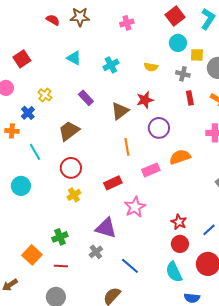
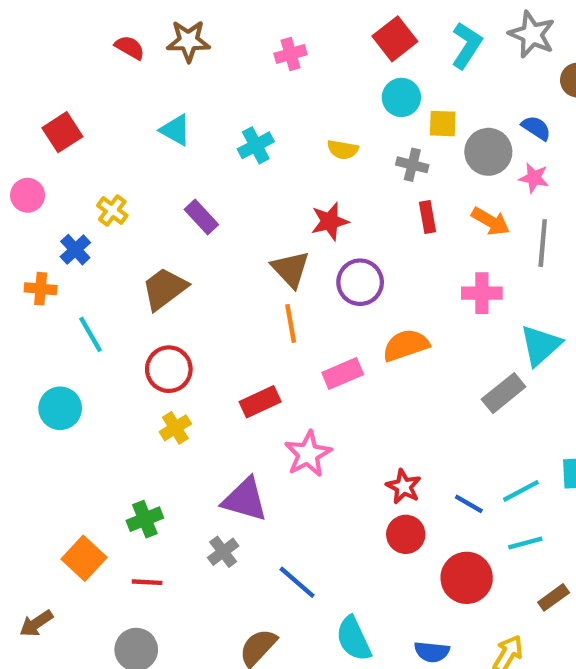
brown triangle: (120, 111) -> (291, 269), moved, turned -36
blue line: (209, 230) -> (469, 504), turned 72
cyan semicircle: (174, 272) -> (354, 639), moved

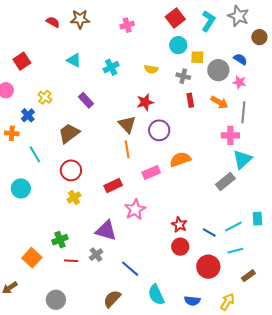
pink cross: (482, 293) -> (230, 135), moved
red line: (147, 582) -> (71, 261), moved

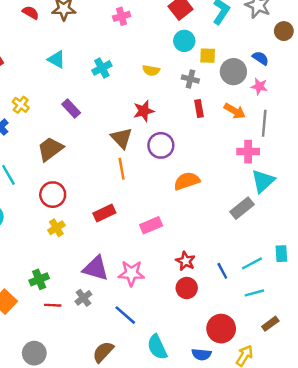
pink rectangle: (151, 172) -> (151, 225), moved
pink star: (135, 210) -> (131, 273), moved, turned 30
blue line: (209, 233) -> (222, 271), turned 32
red circle: (208, 267) -> (221, 329), moved

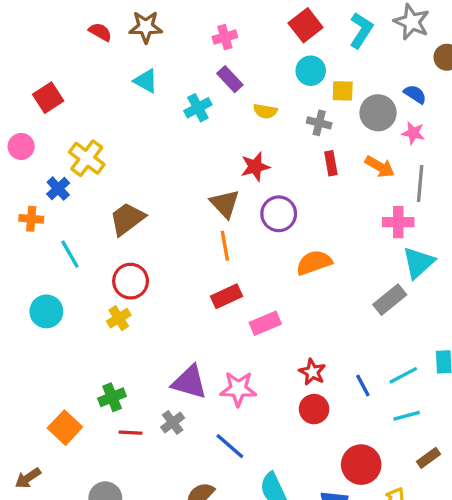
cyan triangle: (56, 59) -> (146, 81), moved
yellow cross: (21, 105) -> (87, 158), size x1.5
purple rectangle: (71, 109) -> (230, 79), moved
red rectangle: (104, 213) -> (227, 296), moved
yellow cross: (56, 228) -> (119, 318), moved

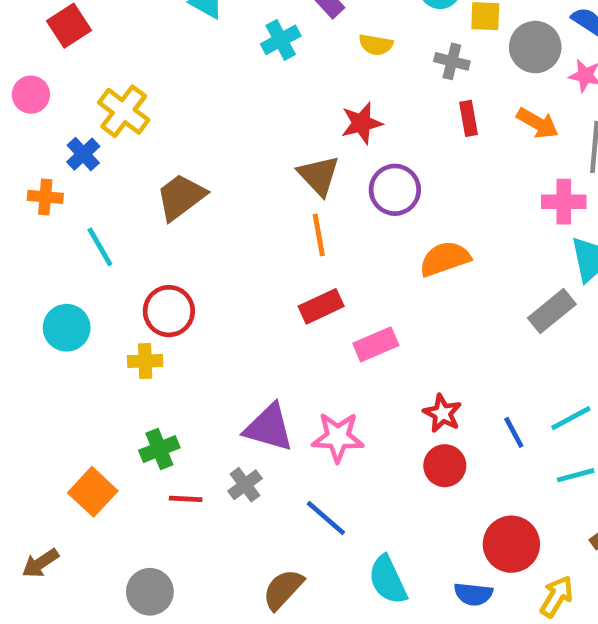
red circle: (131, 281) -> (169, 311), moved
yellow cross: (119, 318) -> (145, 361), moved, turned 30

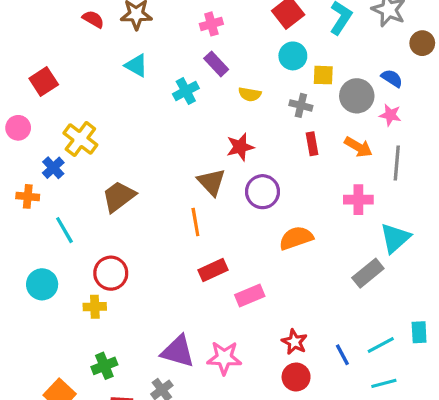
pink cross: (564, 202) -> (358, 200), moved
orange line: (319, 235) -> (195, 222), moved

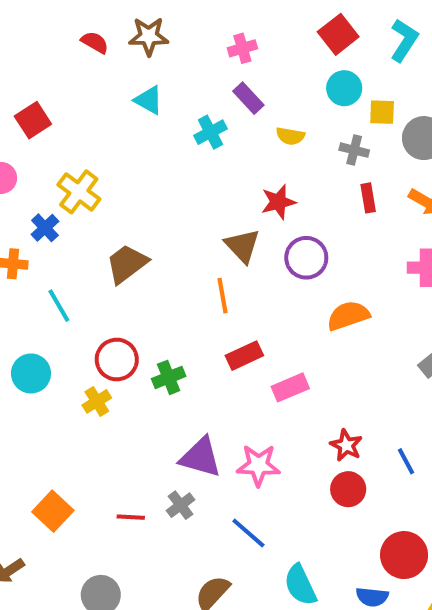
yellow cross: (95, 307) -> (97, 401), turned -30
green cross: (104, 366) -> (169, 377), moved

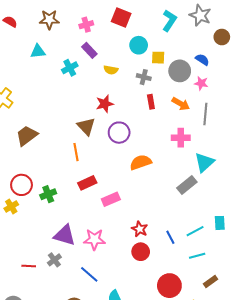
red square: (338, 34) -> (121, 17), moved, turned -30
brown star: (149, 36) -> (49, 20), moved
cyan triangle: (149, 100) -> (38, 51), turned -35

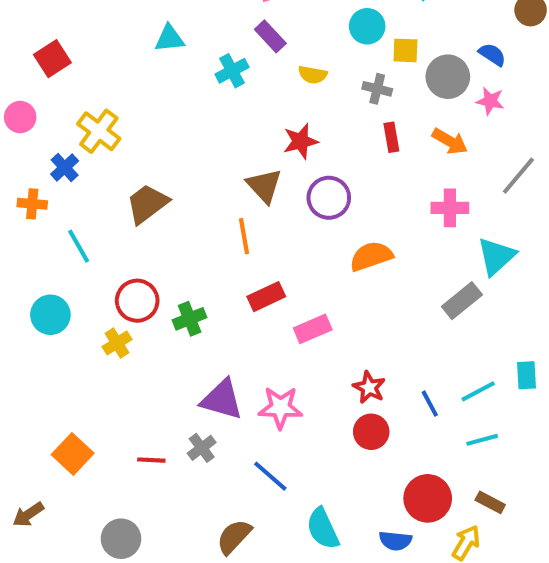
gray line: (205, 114) -> (518, 176), moved, turned 35
brown rectangle: (211, 281) -> (490, 502), moved, turned 64

